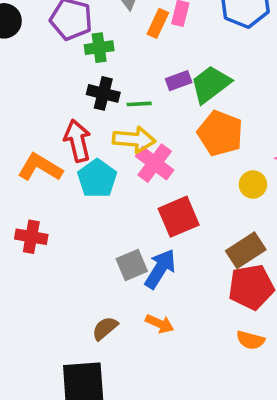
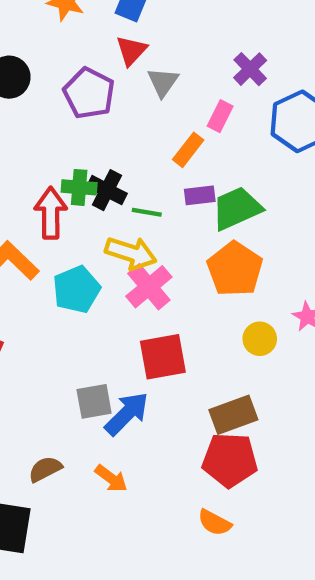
orange rectangle: (158, 23) -> (188, 150), moved
green cross: (99, 48) -> (79, 187), moved
red arrow: (77, 141) -> (51, 213), moved

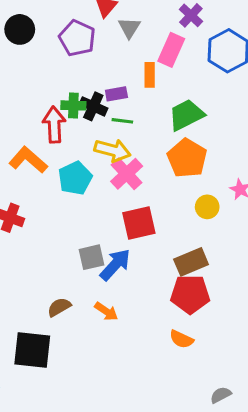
pink rectangle: (220, 116) -> (171, 50), size x1.5
orange rectangle: (188, 150) -> (150, 75), turned -35
purple rectangle: (200, 195) -> (116, 94), moved

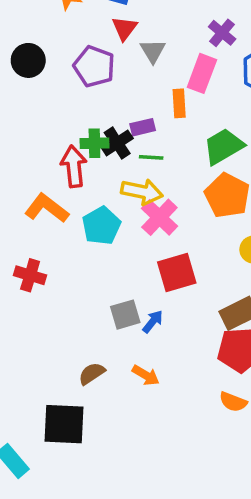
black cross: (93, 106) -> (117, 143), turned 36
blue arrow: (115, 265) -> (153, 322), size x0.6

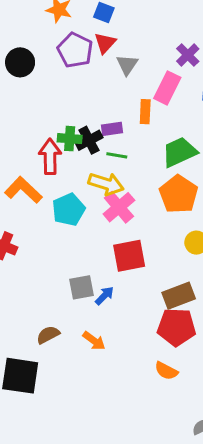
purple pentagon: (94, 66) -> (75, 50), moved

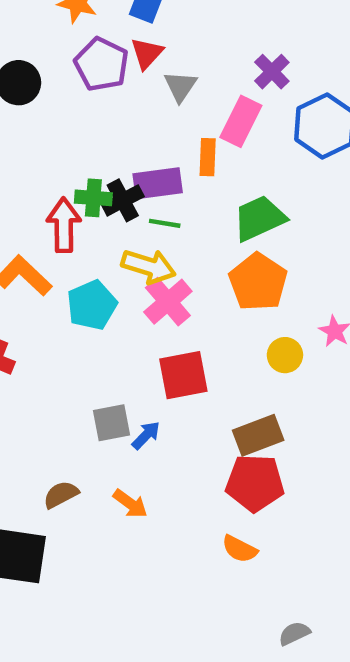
purple rectangle: (112, 129) -> (158, 183), size x1.5

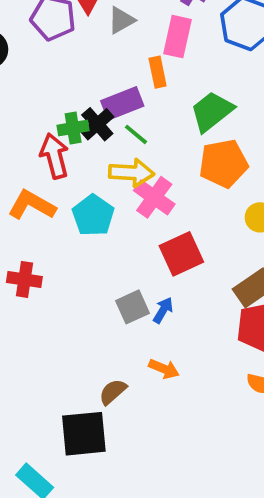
gray triangle: (180, 86) -> (121, 20), turned 40
green line: (165, 223) -> (136, 134), turned 44
orange pentagon: (258, 282) -> (223, 163), turned -30
brown semicircle: (61, 495) -> (113, 392), moved

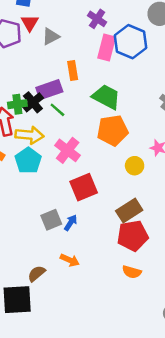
pink rectangle: (178, 37) -> (107, 47), moved
green trapezoid: (212, 111) -> (106, 97), turned 64
yellow arrow: (131, 173) -> (30, 135), moved

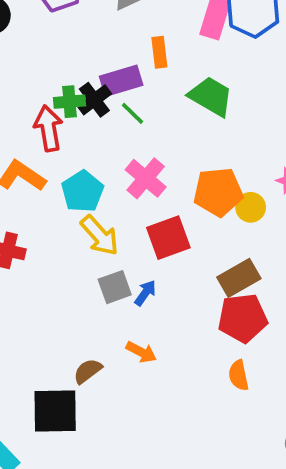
orange pentagon: (113, 130) -> (218, 192), moved
yellow arrow: (30, 135) -> (100, 235), moved, turned 40
orange semicircle: (132, 272) -> (239, 375), turned 60

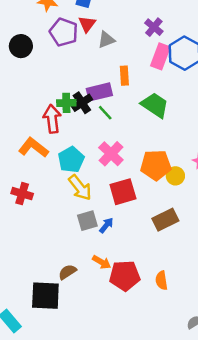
red pentagon: (243, 318) -> (125, 276), moved

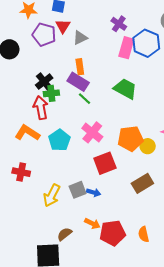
orange rectangle: (124, 76) -> (80, 67), moved
purple rectangle: (99, 92) -> (78, 82), turned 50
black cross: (82, 103) -> (44, 82), moved
yellow arrow: (80, 188) -> (52, 195), moved, turned 70
blue arrow: (106, 225) -> (94, 192), turned 72

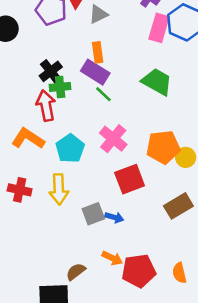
yellow arrow: (52, 195) -> (59, 189), moved, turned -30

